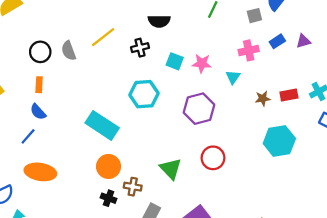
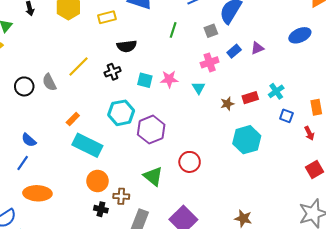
orange rectangle: (39, 85) -> (73, 119), moved, turned 48
purple hexagon: (199, 109) -> (151, 130), moved

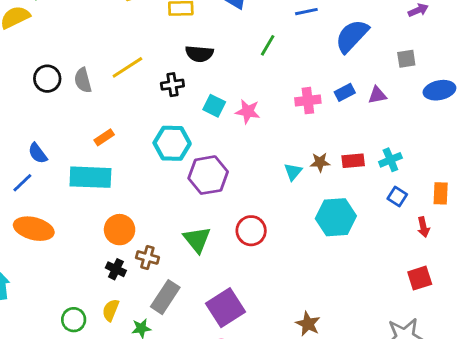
gray square: (211, 31) -> (406, 59), moved
cyan triangle: (198, 88) -> (293, 172), moved
cyan rectangle: (87, 145) -> (90, 177), moved, turned -36

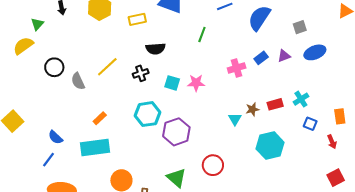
black circle: (47, 79) -> (54, 67), moved
blue ellipse: (439, 90) -> (315, 52), moved

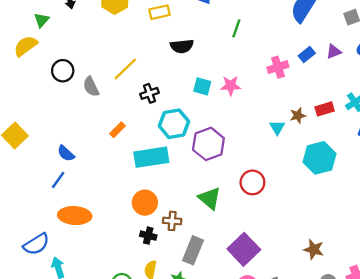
black cross: (141, 73) -> (149, 93), moved
cyan rectangle: (95, 147) -> (151, 157), moved

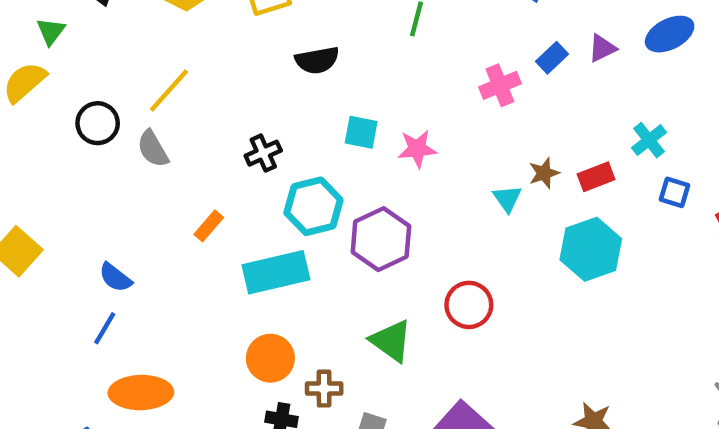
yellow line: (125, 69) -> (169, 90), moved
pink star: (231, 86) -> (417, 149), moved
red rectangle: (325, 109) -> (596, 177), moved

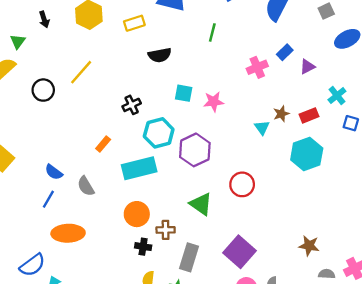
purple triangle: (602, 48) -> (307, 67), moved
gray semicircle: (153, 149) -> (86, 186), moved

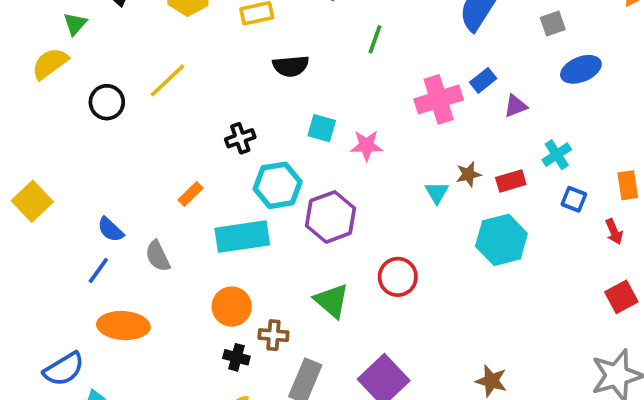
pink cross: (257, 67) -> (439, 99), size x1.4

